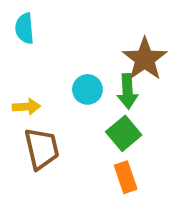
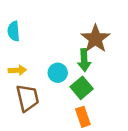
cyan semicircle: (25, 28) -> (14, 31), moved
cyan circle: (87, 89) -> (58, 73), moved

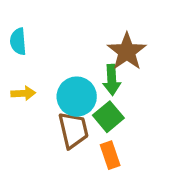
cyan circle: (58, 73) -> (77, 97), size x1.5
brown trapezoid: (28, 98) -> (73, 130), moved

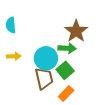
green arrow: (112, 80) -> (67, 48), turned -84
orange rectangle: (110, 155) -> (66, 93), turned 63

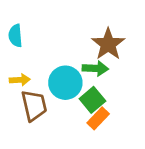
brown trapezoid: (44, 78) -> (34, 106), moved
orange rectangle: (66, 93) -> (98, 118), moved

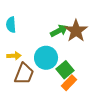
green arrow: (95, 68) -> (59, 31), moved, turned -30
brown trapezoid: (34, 106) -> (24, 74), turned 35

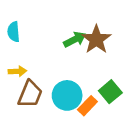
cyan circle: (46, 58) -> (67, 95), moved
green square: (65, 70) -> (110, 92), moved

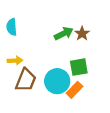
brown star: (96, 39) -> (82, 33), size x0.6
green square: (110, 92) -> (79, 67), moved, turned 30

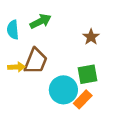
green arrow: (64, 33) -> (41, 21), moved
brown trapezoid: (26, 80) -> (36, 61), moved

